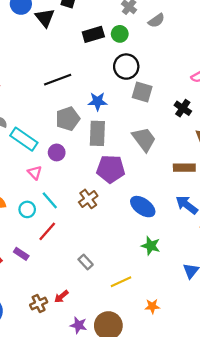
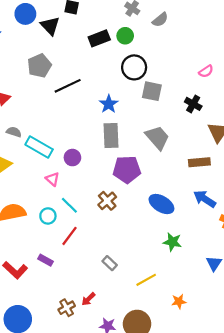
blue star: (98, 101) -> (109, 104), turned -30
gray pentagon: (68, 119) -> (39, 66), moved

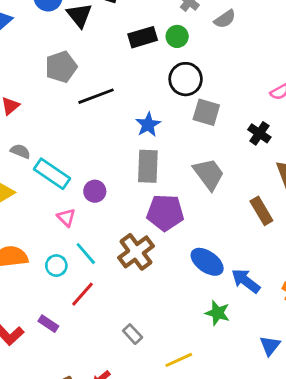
brown rectangle: (199, 162) -> (261, 211), turned 60
blue arrow: (205, 199) -> (246, 281), moved
brown cross: (107, 201) -> (136, 252), size x1.4

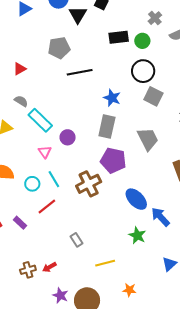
blue star: (148, 125) -> (112, 98), turned -30

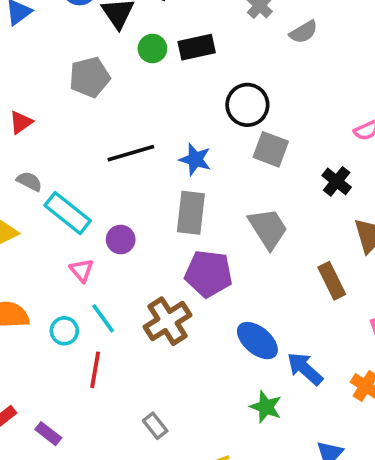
green circle: (142, 41) -> (152, 49), moved
black line: (80, 72) -> (131, 153), moved
red line: (47, 206) -> (95, 370), turned -36
purple rectangle: (20, 223) -> (48, 434), moved

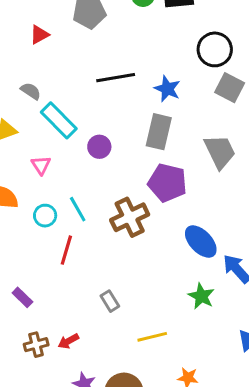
red triangle: (21, 122) -> (39, 35), moved
pink triangle: (82, 270) -> (41, 165), moved

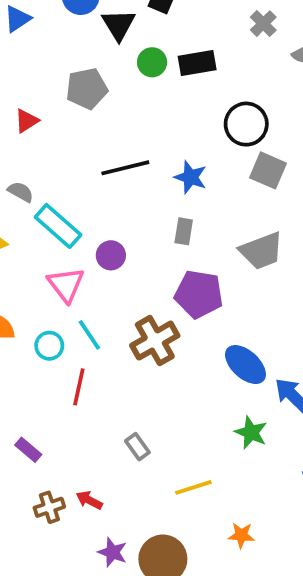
gray rectangle: (159, 132) -> (184, 231), size x0.6
gray trapezoid: (220, 152) -> (261, 251), turned 99
pink triangle: (41, 165) -> (66, 285), moved, size x1.5
red arrow: (68, 341) -> (89, 500), turned 60

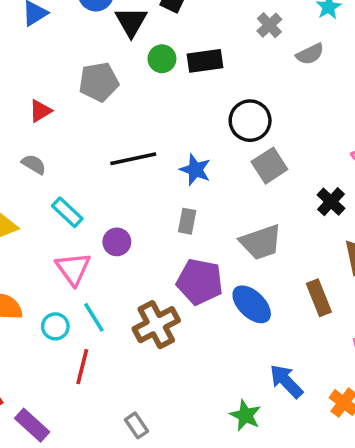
gray square: (268, 170) -> (269, 166), turned 32
gray semicircle: (21, 192) -> (34, 164), moved
cyan rectangle: (58, 226) -> (67, 212), size x0.7
blue ellipse: (245, 365) -> (252, 304), moved
purple rectangle: (28, 450) -> (32, 425), size x1.4

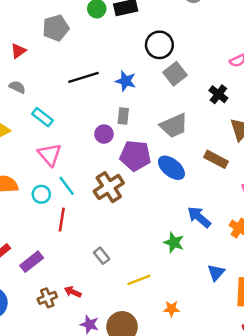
purple circle: (117, 242) -> (104, 134), moved
brown rectangle: (319, 298) -> (216, 159), turned -35
purple rectangle: (32, 425) -> (32, 262), turned -75

